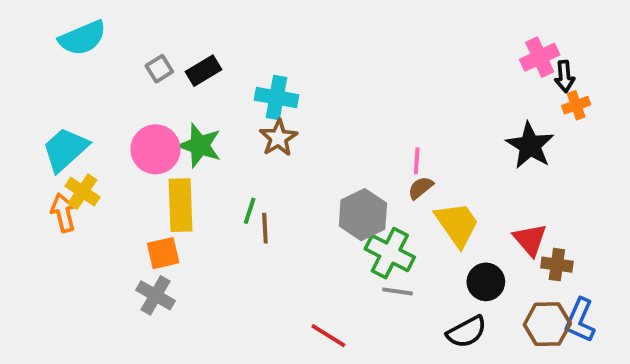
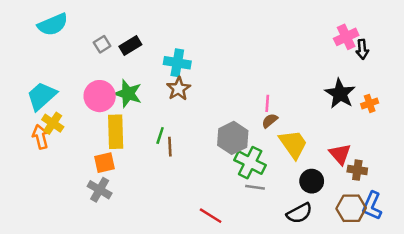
orange cross: (576, 105) -> (370, 103), moved

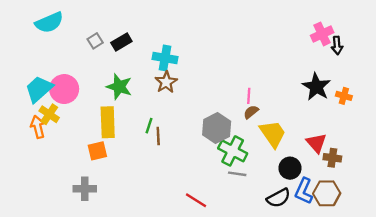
pink circle: (100, 96) -> (64, 89), moved
orange cross: (370, 103) -> (344, 96), turned 35
gray cross: (100, 190) -> (85, 189), moved, turned -30
blue L-shape: (372, 206) -> (304, 191), moved

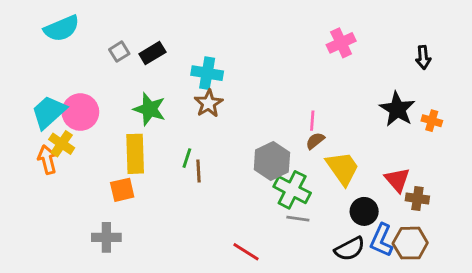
pink cross: (322, 34) -> (341, 43), moved

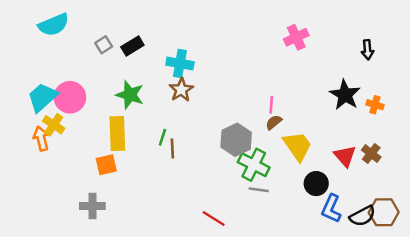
brown cross: (417, 198) -> (371, 154), moved, turned 30
brown hexagon: (410, 243) -> (384, 212), moved
black semicircle: (350, 249) -> (362, 216), moved

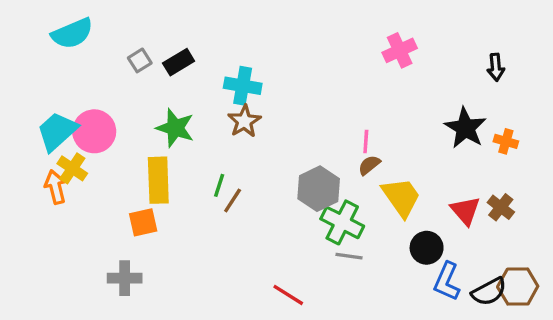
brown line: (172, 149) -> (233, 200), turned 36

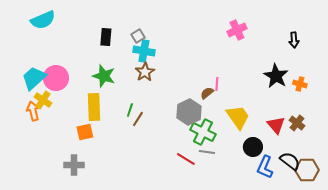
gray square: (140, 60) -> (138, 36), moved
black rectangle: (179, 62) -> (106, 37), turned -54
brown semicircle: (369, 165) -> (207, 93), moved
black semicircle: (489, 292) -> (290, 161), moved, turned -115
red line: (288, 295) -> (186, 159), moved

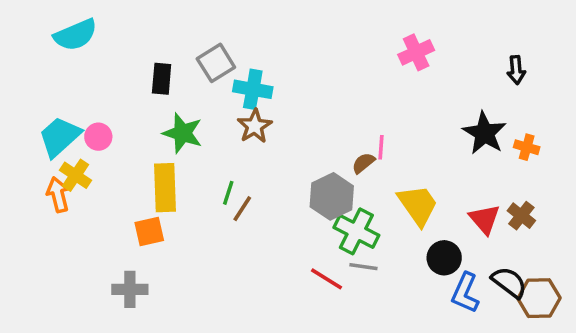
gray square: (138, 36) -> (216, 63), moved, size x1.5
black rectangle: (106, 37) -> (162, 79), moved
pink circle: (56, 78) -> (98, 137), size x0.6

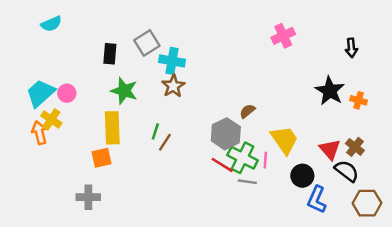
cyan semicircle: (75, 35) -> (51, 24), size x0.7
pink line: (381, 147) -> (265, 160), moved
red line: (327, 279) -> (222, 165), moved
black semicircle: (509, 282) -> (347, 171), moved

